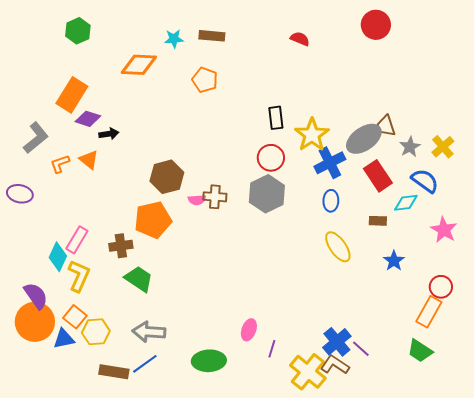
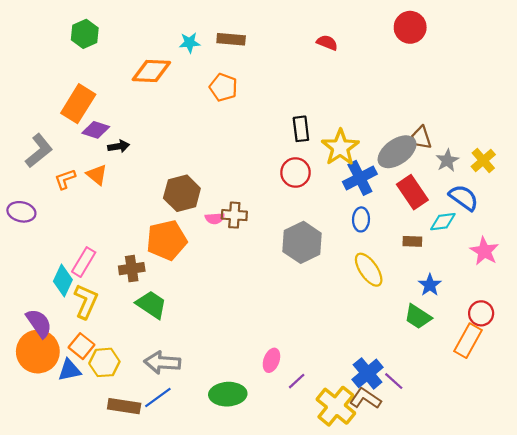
gray hexagon: (267, 194) -> (302, 242), moved
purple line: (272, 349) -> (297, 381), turned 30
green trapezoid: (420, 351) -> (418, 317), moved

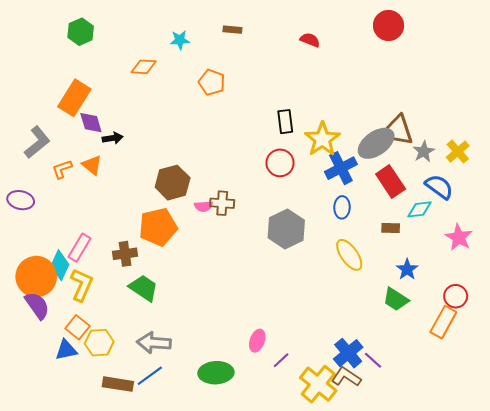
brown rectangle: (231, 39) -> (232, 30), moved, size x0.7
orange diamond: (151, 71) -> (144, 67), size x0.7
purple diamond: (96, 130) -> (91, 123), turned 55
brown trapezoid: (421, 138) -> (399, 130), size x1.4
orange circle: (38, 352) -> (36, 277), moved

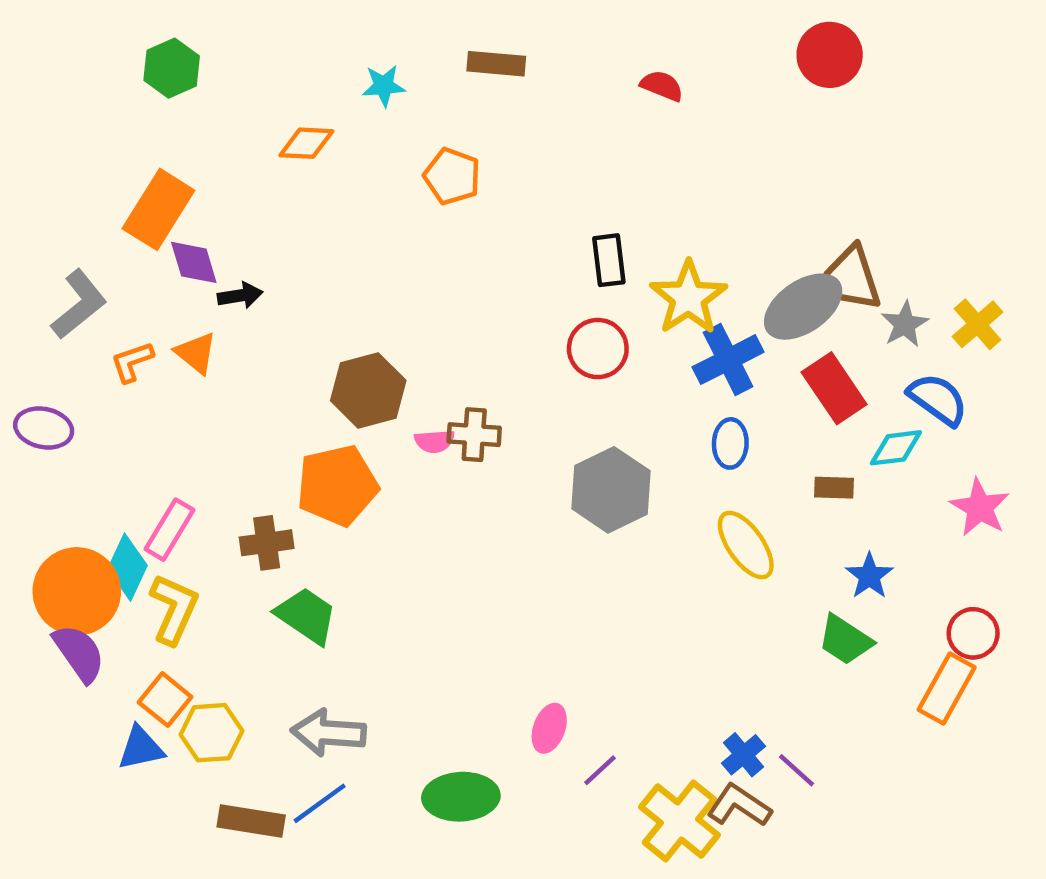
brown rectangle: (232, 30) -> (496, 64), size x1.4
blue cross: (348, 353) -> (744, 755), size x0.7

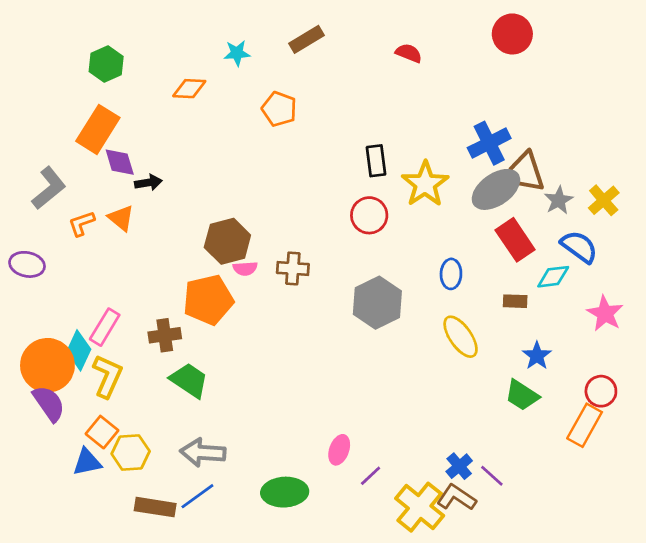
brown rectangle: (496, 64) -> (306, 39), turned -36
green hexagon: (172, 68) -> (106, 64), moved
blue cross: (728, 360) -> (489, 143), moved
pink semicircle: (434, 441) -> (245, 268), moved

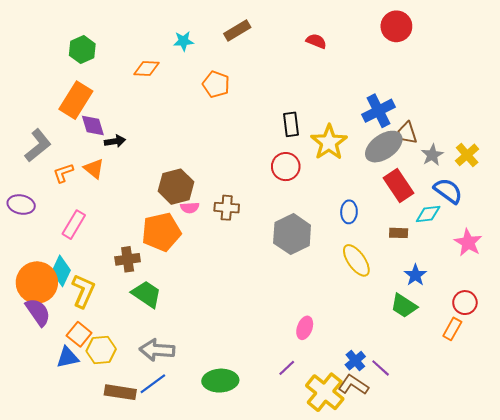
brown trapezoid: (526, 172) -> (407, 133), size x0.7
pink rectangle: (105, 327) -> (74, 225), moved
orange rectangle: (585, 425) -> (452, 329), size x0.7
pink ellipse: (339, 450) -> (305, 328), moved

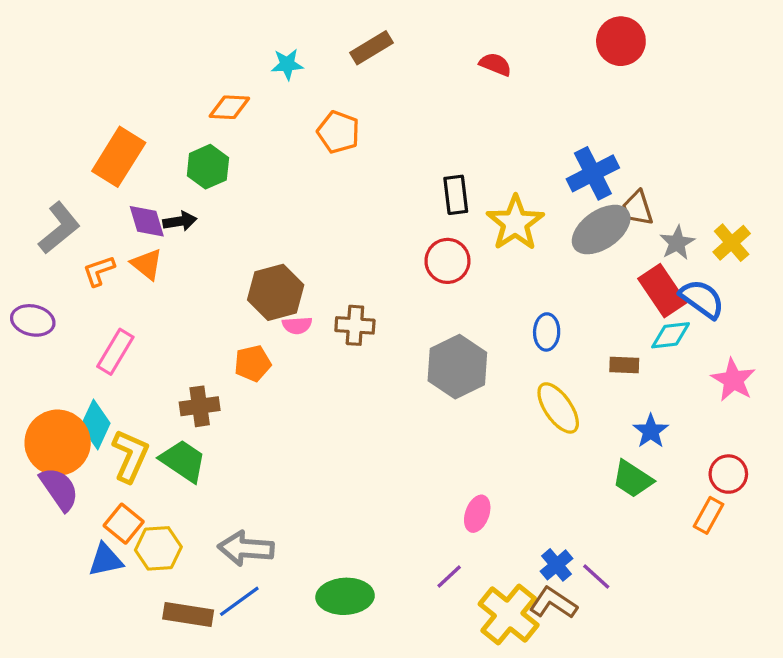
green hexagon: (82, 50) -> (208, 167), moved
purple diamond: (93, 125) -> (147, 221), moved
red rectangle: (399, 186) -> (662, 291), moved
orange pentagon: (161, 232) -> (253, 363), size x0.6
green trapezoid: (147, 294) -> (183, 461), moved

